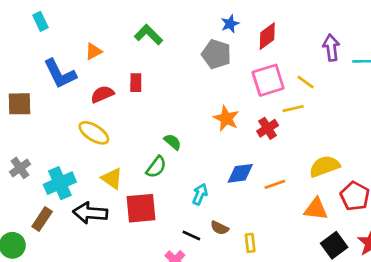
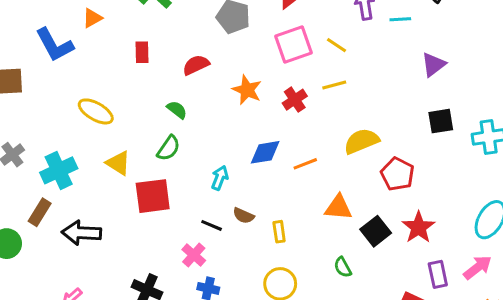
red semicircle: (102, 94) -> (196, 65), moved
yellow line: (293, 109) -> (334, 85), moved
green semicircle: (173, 142) -> (177, 110), moved
orange triangle: (316, 209) -> (338, 208), moved
black arrow: (90, 213) -> (81, 233), moved

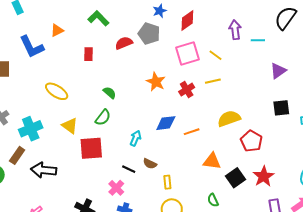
red semicircle: (196, 65) -> (124, 43), moved
yellow rectangle: (279, 232) -> (167, 182), moved

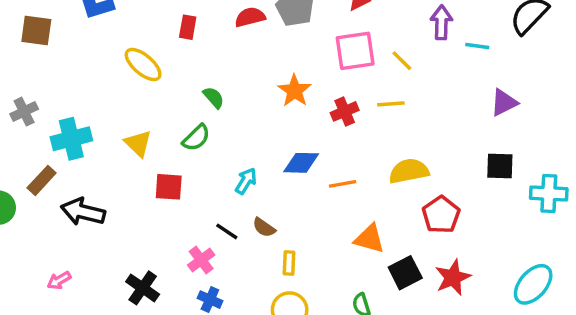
yellow ellipse: (57, 91) -> (143, 65), moved
red square: (91, 148) -> (169, 187), size x0.7

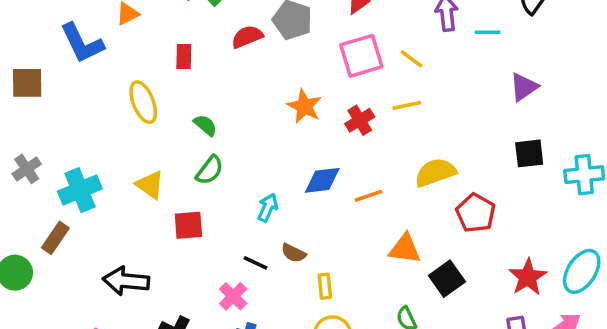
yellow ellipse: (143, 65) -> (143, 102), turned 36
green semicircle: (214, 97) -> (205, 125), moved
black arrow: (83, 212) -> (126, 281), moved
red star: (453, 277) -> (528, 277), moved

